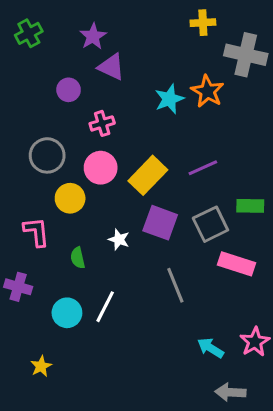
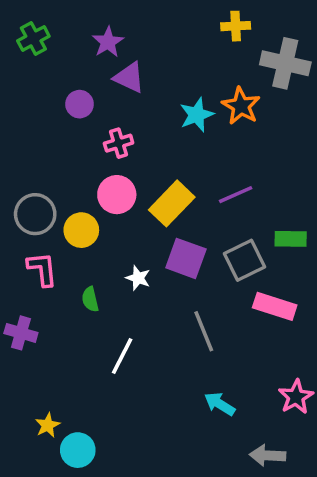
gray circle: (47, 155) -> (35, 214), moved
cyan circle: (67, 313) -> (78, 450), moved
cyan arrow: (211, 348) -> (220, 404), moved

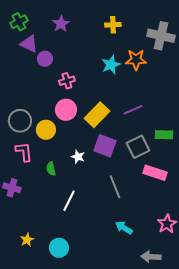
yellow cross: (236, 26) -> (113, 25), moved
purple triangle: (129, 78) -> (29, 44), moved
orange star: (241, 106) -> (136, 60), turned -30
cyan circle: (78, 450) -> (59, 248), moved

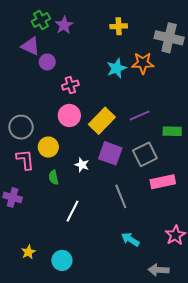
green cross: (19, 22) -> (41, 20), moved
yellow circle: (46, 130) -> (48, 147), moved
green rectangle: (164, 135) -> (172, 131), moved
pink rectangle: (155, 173) -> (163, 182), turned -30

